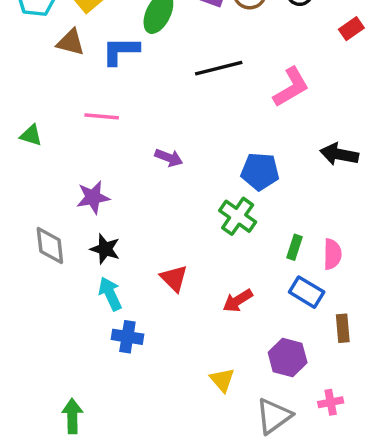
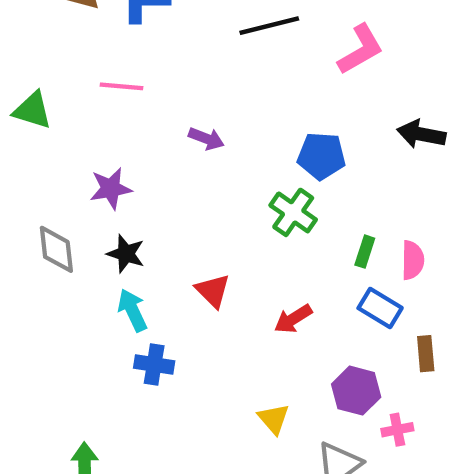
green triangle: (31, 135) -> (32, 110), size x1.4
pink cross: (331, 402) -> (397, 430), moved

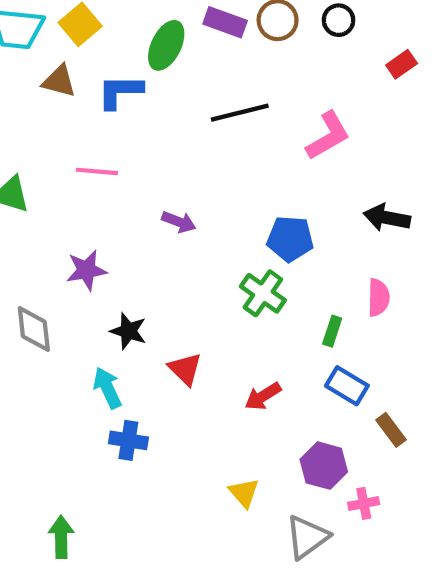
black star: (126, 254) -> (128, 331), moved
pink semicircle: (413, 260) -> (378, 298), moved
brown rectangle: (426, 354) -> (391, 430), turned -32

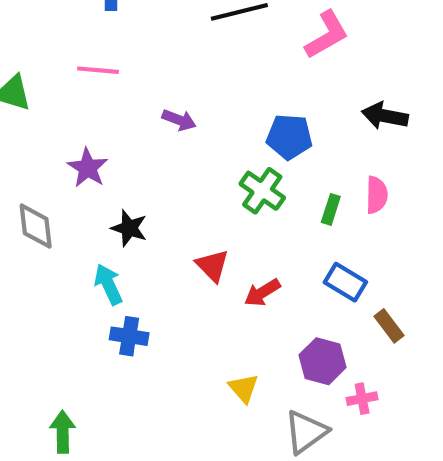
purple star: (86, 270) -> (88, 168), turned -30
green rectangle: (332, 331) -> (331, 209), moved
red triangle: (185, 369) -> (212, 266), moved

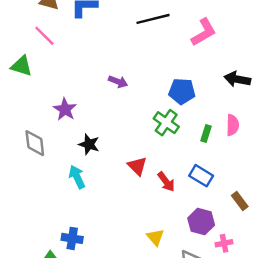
pink line: (98, 70) -> (44, 36), moved, turned 40
blue rectangle: (345, 282) -> (201, 176), moved
red arrow: (262, 293) -> (166, 182), turned -95
blue cross: (129, 336) -> (72, 238), moved

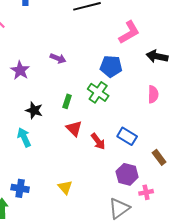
pink L-shape: (204, 32) -> (129, 32), moved
purple star: (65, 109) -> (20, 70), moved
green rectangle: (206, 133) -> (67, 101), moved
yellow triangle: (155, 237) -> (65, 187), moved

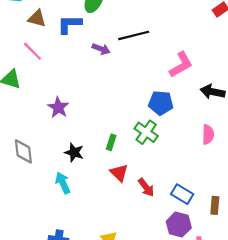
purple arrow: (58, 58) -> (101, 49), moved
blue rectangle: (127, 136) -> (182, 194), moved
brown rectangle: (159, 157) -> (215, 205), turned 42

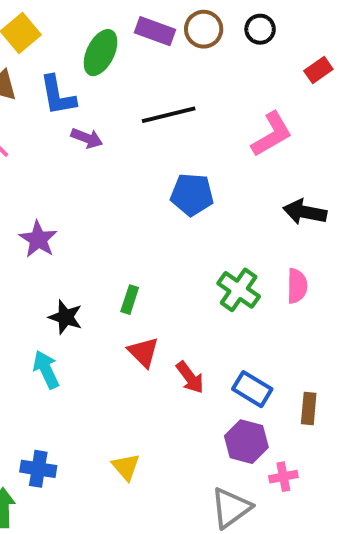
blue L-shape: (70, 24) -> (58, 95), turned -100
purple arrow: (101, 49) -> (87, 138), moved
pink L-shape: (181, 65) -> (272, 134), moved
blue pentagon: (161, 103) -> (192, 195), moved
green cross: (146, 132) -> (239, 290), moved

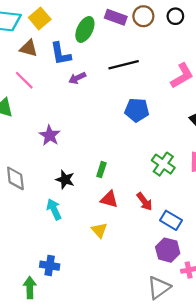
purple arrow: (87, 138) -> (77, 78), turned 133
red triangle: (143, 352) -> (109, 199), turned -30
red arrow: (190, 377) -> (144, 202), moved
yellow triangle: (126, 467) -> (99, 230), moved

